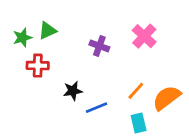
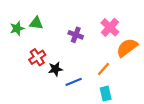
green triangle: (48, 31) -> (36, 23), turned 32
red cross: (38, 66) -> (37, 57), moved, turned -35
orange semicircle: (167, 98) -> (127, 48), moved

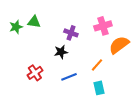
pink cross: (110, 27) -> (103, 26), turned 30
red cross: (37, 57) -> (35, 73), moved
black star: (55, 69) -> (61, 52), moved

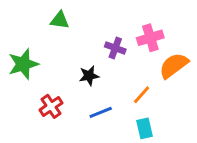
green triangle: (34, 22) -> (60, 20), moved
green star: (16, 27) -> (23, 64), moved, size x1.5
purple cross: (71, 33) -> (115, 48), moved

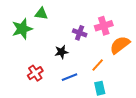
green star: (23, 64) -> (22, 29), moved

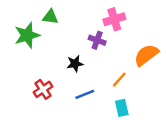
pink cross: (104, 26) -> (114, 19), moved

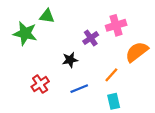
pink cross: (114, 19) -> (116, 25), moved
green star: (27, 35) -> (25, 33), turned 30
purple cross: (97, 40) -> (91, 38), turned 35

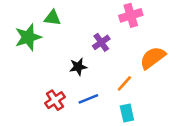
pink cross: (116, 25) -> (131, 15), moved
green star: (25, 33) -> (28, 37), turned -30
red cross: (40, 84) -> (55, 100), moved

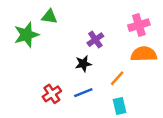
pink cross: (131, 15) -> (139, 25), moved
orange semicircle: (153, 58) -> (144, 54), turned 35
black star: (78, 67) -> (83, 64), moved

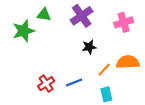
purple cross: (95, 40) -> (82, 16), moved, size x1.5
orange semicircle: (144, 54) -> (128, 62), moved
black star: (83, 64) -> (89, 47), moved

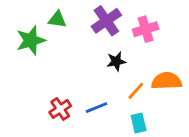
pink cross: (124, 22) -> (146, 29), moved

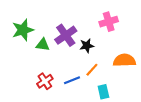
green triangle: (57, 19) -> (43, 45), moved
purple cross: (106, 21) -> (66, 35), moved
orange line: (136, 91) -> (92, 70), moved

